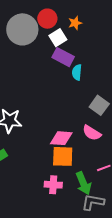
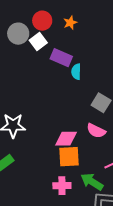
gray circle: (22, 29) -> (18, 34), size x0.7
white square: (58, 38) -> (38, 42), moved
green arrow: (83, 183) -> (92, 182), turned 150

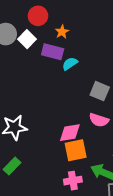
red circle: (42, 21) -> (38, 16), moved
orange star: (70, 23) -> (62, 32), moved
cyan semicircle: (76, 72) -> (70, 64), turned 63

